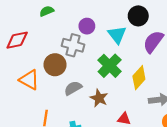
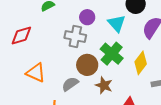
brown circle: (55, 65) -> (87, 65), moved
gray semicircle: (73, 88) -> (70, 84), moved

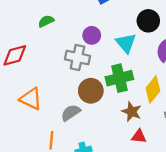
green cross: (112, 54) -> (119, 78), turned 35
brown star: (104, 85) -> (132, 112), moved

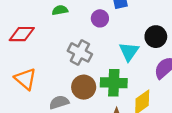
purple circle: (92, 35) -> (100, 18), moved

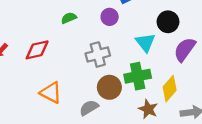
gray cross: (80, 52) -> (98, 55), turned -30

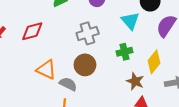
green cross: (138, 76) -> (125, 52), size x0.7
brown circle: (109, 87) -> (85, 65), moved
gray semicircle: (89, 108) -> (68, 84), moved, turned 60

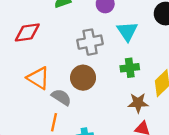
cyan triangle: (130, 21) -> (127, 31), moved
brown star: (135, 81) -> (138, 103), turned -30

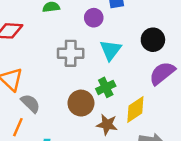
green cross: (130, 68) -> (106, 87), turned -30
brown circle: (83, 78) -> (81, 103), moved

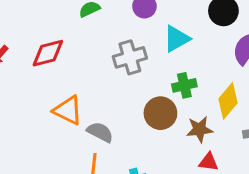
cyan triangle: (111, 50) -> (177, 39), turned 40
green cross: (106, 87) -> (184, 85), turned 30

